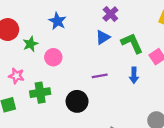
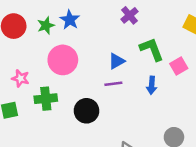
blue triangle: (103, 37) -> (117, 61), moved
green star: (30, 44) -> (46, 25), moved
pink circle: (53, 57) -> (63, 60), size x1.5

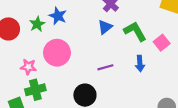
blue triangle: (117, 61) -> (105, 27), moved
pink star: (20, 78) -> (28, 67), moved
green cross: (46, 99) -> (35, 90), moved

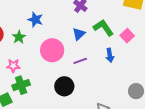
green star: (37, 24) -> (19, 37), moved
blue triangle: (105, 27) -> (79, 34), moved
pink circle: (57, 53) -> (52, 50), moved

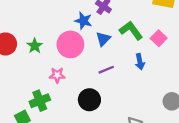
blue star: (35, 20) -> (83, 21), moved
pink circle: (52, 50) -> (70, 44), moved
pink star: (13, 66) -> (57, 75), moved

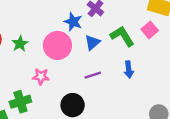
pink square: (159, 38) -> (150, 30), moved

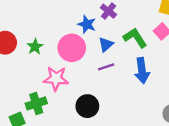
blue arrow: (129, 70) -> (142, 71), size x1.5
purple line: (93, 75) -> (106, 67), moved
pink star: (41, 76) -> (56, 78), size x1.5

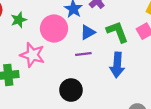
black circle: (87, 106) -> (71, 90), moved

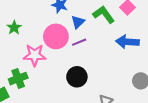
pink circle: (54, 29) -> (56, 36), moved
blue arrow: (117, 65) -> (127, 42), moved, turned 105

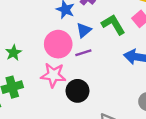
green star: (14, 28) -> (13, 53), moved
pink star: (35, 55) -> (53, 75), moved

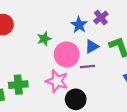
green star: (13, 53) -> (44, 39), moved

